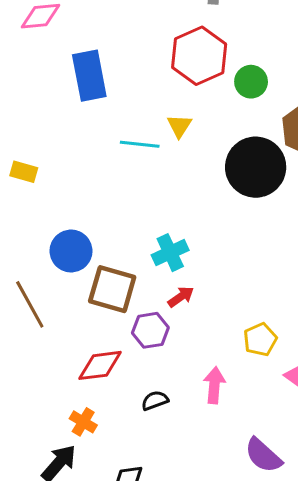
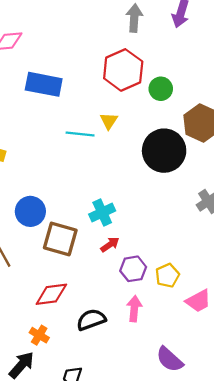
blue rectangle: (89, 76) -> (44, 84), turned -68
purple hexagon: (150, 330) -> (133, 269), moved
black semicircle: (155, 401) -> (91, 320), size x1.5

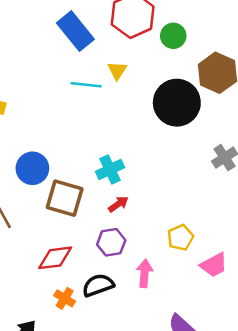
blue rectangle: (44, 84) -> (75, 31), moved, turned 40
purple hexagon: (133, 269) -> (111, 242), moved
orange cross: (39, 335) -> (65, 298), moved

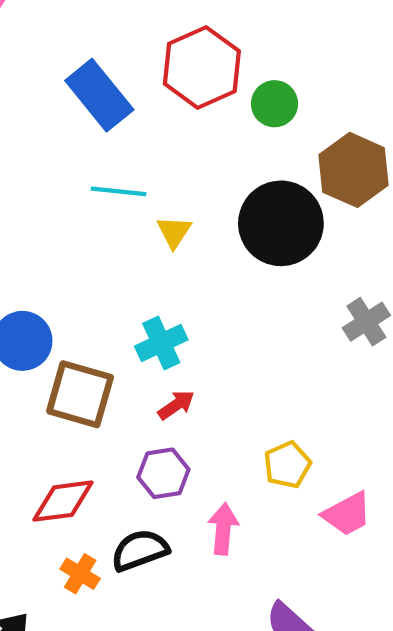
yellow triangle: (117, 70) -> (174, 232), moved

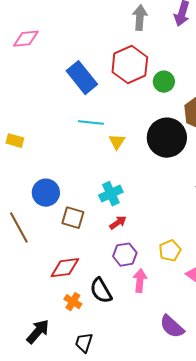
brown square: (80, 394) -> (73, 218), size x0.7
purple hexagon: (163, 473) -> (125, 255), moved
black semicircle: (140, 550) -> (101, 291), turned -100

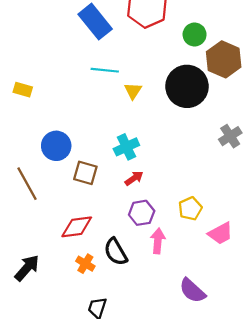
green circle: (164, 82) -> (195, 35), moved
black arrow: (38, 332) -> (27, 268), moved

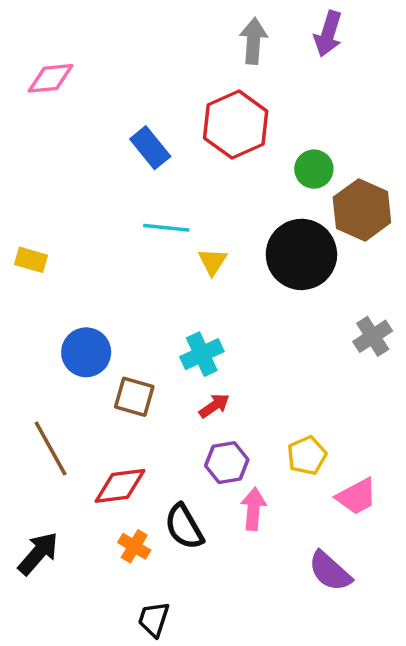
blue rectangle: (95, 22) -> (150, 148), size x0.7
brown line: (27, 184) -> (51, 448), moved
purple semicircle: (192, 291) -> (330, 571), moved

